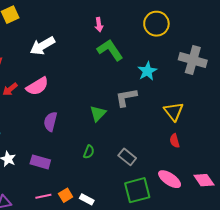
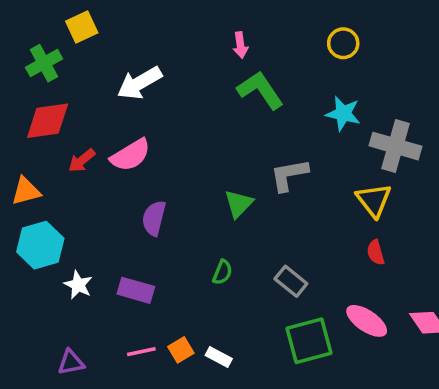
yellow circle: (156, 24) -> (343, 43), size x0.7
gray cross: (193, 60) -> (395, 146), moved
cyan star: (147, 71) -> (343, 114), moved, turned -30

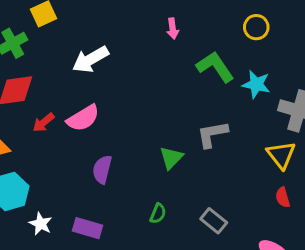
green L-shape: (260, 90) -> (215, 67), moved

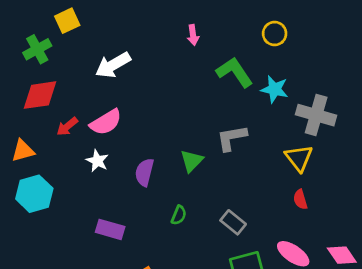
purple semicircle: (102, 169) -> (144, 172), moved
white star: (41, 224) -> (97, 161), moved

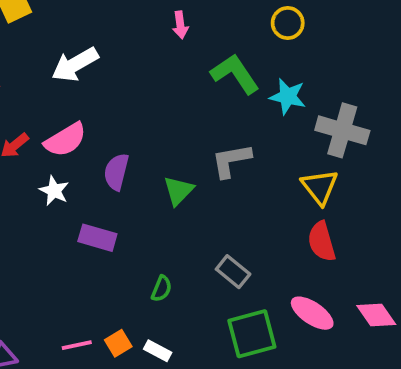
purple semicircle: (144, 172) -> (116, 172), moved
red semicircle: (300, 199) -> (322, 241), size x1.5
green semicircle: (179, 215) -> (161, 289), moved
purple rectangle: (110, 229) -> (97, 238), moved

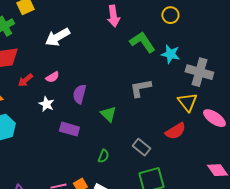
pink arrow: (180, 25) -> (113, 16), size x1.5
pink semicircle: (65, 140) -> (52, 77), size x0.6
green triangle: (178, 191) -> (108, 114), moved, turned -30
red semicircle: (322, 241) -> (175, 131), moved, turned -105
pink ellipse: (312, 313) -> (214, 118), moved

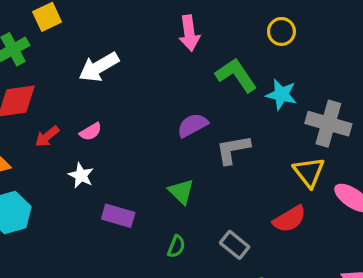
purple semicircle: (79, 94) -> (193, 125), moved, turned 48
green semicircle: (103, 156) -> (176, 246), moved

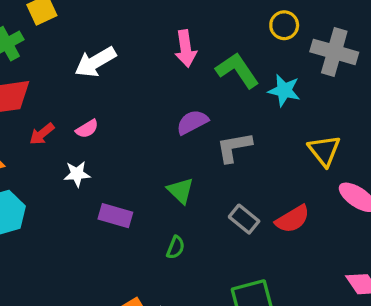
pink arrow: (189, 33) -> (186, 49), moved
gray cross: (328, 124) -> (334, 52), moved
yellow triangle: (309, 172) -> (324, 151), moved
white star: (81, 175) -> (77, 174), turned -30
gray rectangle: (235, 245) -> (244, 219), moved

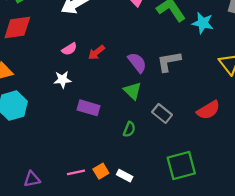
purple semicircle: (192, 122) -> (137, 63), moved, turned 80
red arrow: (42, 134) -> (96, 52), moved
gray rectangle: (244, 219) -> (162, 113), moved

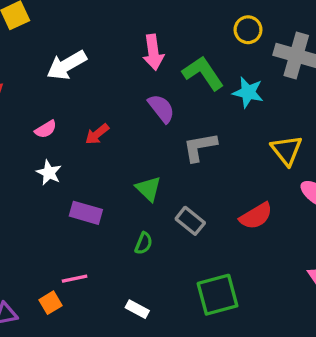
pink semicircle: (69, 49) -> (46, 129), moved
purple semicircle: (137, 63) -> (161, 108), moved
white star: (62, 80) -> (49, 173), turned 30
orange square: (101, 171) -> (51, 303), moved
pink line: (76, 172) -> (75, 279), moved

